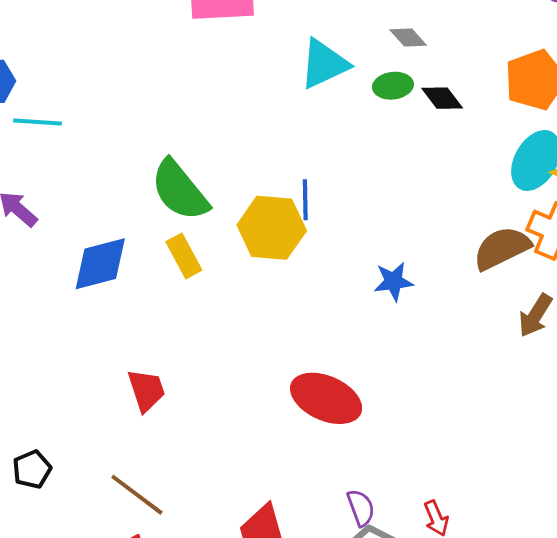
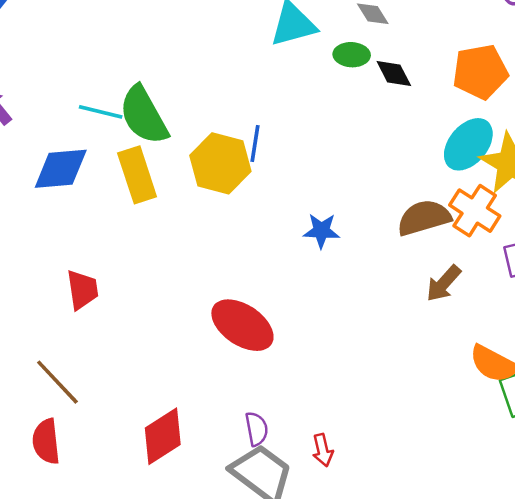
cyan line: (38, 122) -> (101, 112), moved
yellow rectangle: (184, 256) -> (137, 175), size x1.4

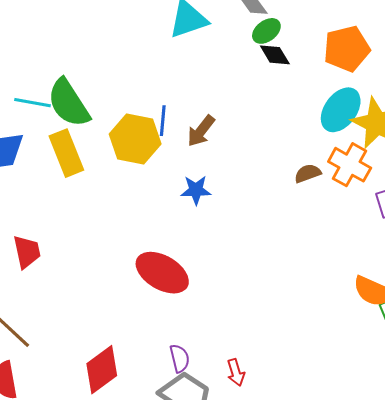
green ellipse: (352, 55) -> (266, 31), moved, turned -36
brown semicircle: (424, 218) -> (308, 173), size x0.6
blue star: (321, 231) -> (196, 190), moved
brown arrow: (444, 283) -> (201, 131), moved

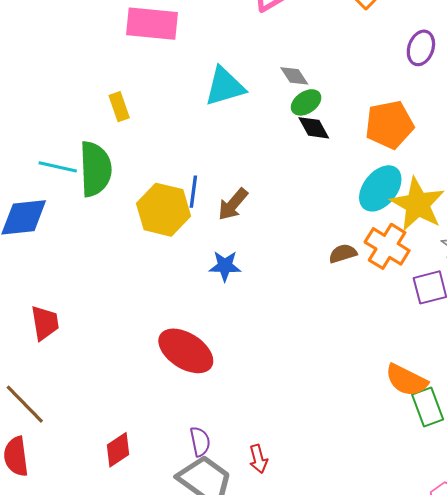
green semicircle: (69, 103) -> (95, 169), turned -152
yellow rectangle: (66, 153) -> (119, 107), moved, size x0.6
red diamond: (102, 370) -> (118, 450), size x0.7

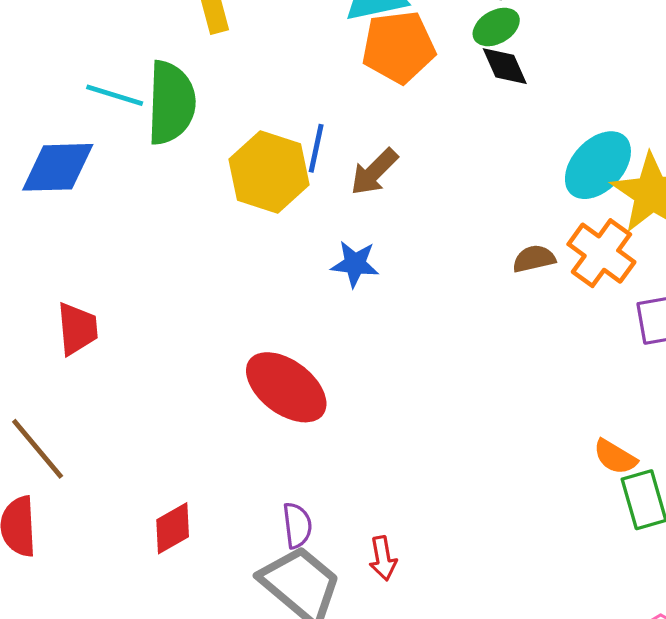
orange pentagon: (389, 125) -> (398, 47), moved
orange semicircle: (406, 380) -> (615, 457), size x0.7

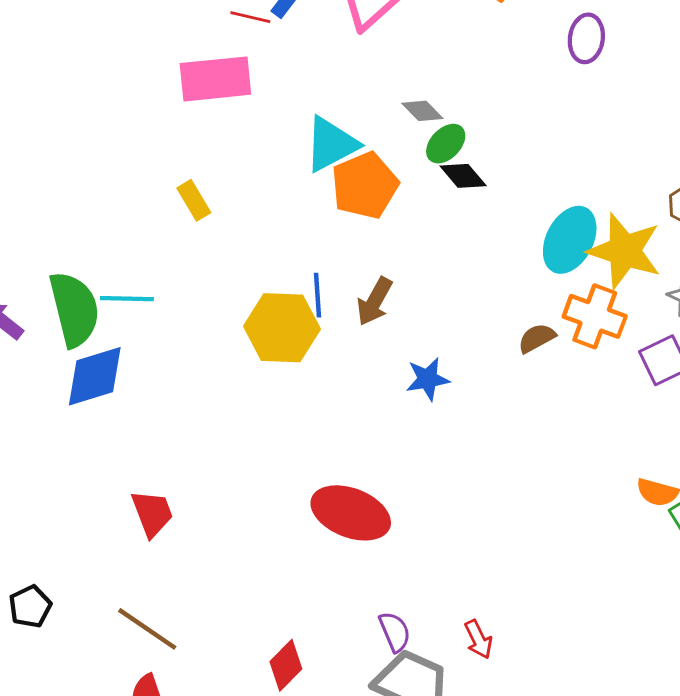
green semicircle: (171, 103) -> (74, 309), moved
blue star: (355, 264) -> (428, 379), moved

